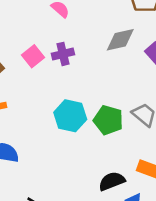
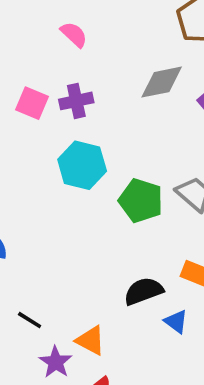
pink square: (33, 56) -> (32, 103), turned -30
cyan hexagon: (70, 116) -> (82, 165), moved

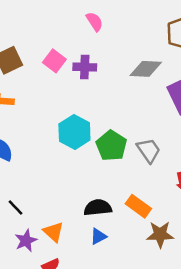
cyan hexagon: (82, 165) -> (74, 132), moved
blue triangle: (176, 322) -> (98, 236), moved, turned 42

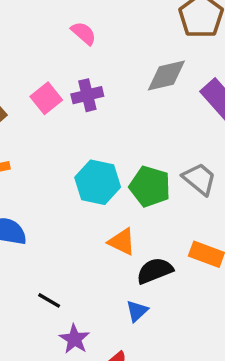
pink square: (54, 61) -> (46, 98), turned 30
orange triangle: (53, 232) -> (122, 242), moved
blue triangle: (98, 236) -> (137, 311), moved

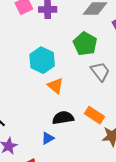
green pentagon: (150, 186) -> (85, 44), moved
orange triangle: (122, 242) -> (55, 86), moved

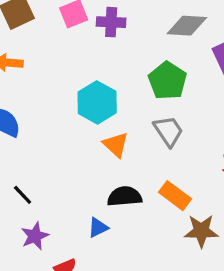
gray trapezoid: (100, 71) -> (168, 131), moved

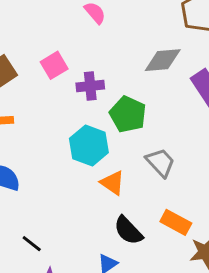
purple cross: (111, 22) -> (90, 86), moved
green pentagon: (167, 81) -> (128, 114), moved
black semicircle: (125, 196) -> (128, 231), turned -120

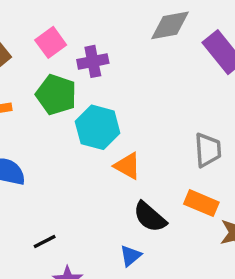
green pentagon: (128, 114) -> (56, 95), moved
gray trapezoid: (160, 162) -> (208, 150), moved, turned 44
black line: (32, 244) -> (45, 241), turned -60

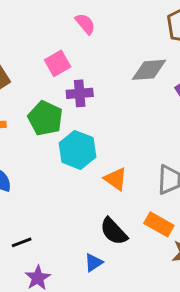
pink square: (51, 42) -> (58, 63), moved
orange triangle: (127, 166) -> (116, 179), moved

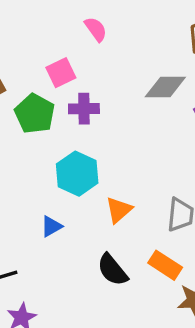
green pentagon: (45, 118) -> (35, 114), moved
orange triangle: (116, 179) -> (119, 210), turned 40
blue triangle: (94, 263) -> (51, 226), moved

